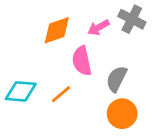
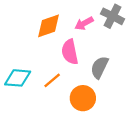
orange circle: (122, 114) -> (83, 98), moved

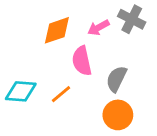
orange circle: (83, 98) -> (118, 115), moved

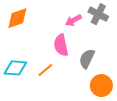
orange diamond: (57, 30) -> (17, 18), moved
orange circle: (118, 115) -> (101, 86), moved

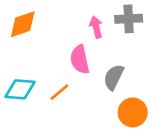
gray cross: (98, 14) -> (129, 19), turned -30
pink arrow: (73, 20) -> (96, 27), turned 105

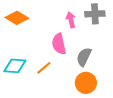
orange diamond: (23, 24) -> (17, 18), turned 50
orange circle: (133, 112) -> (86, 83), moved

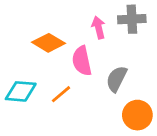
orange diamond: (17, 18) -> (48, 43), moved
orange circle: (86, 83) -> (137, 115), moved

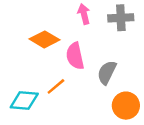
pink arrow: (98, 27) -> (84, 14), moved
cyan diamond: (21, 91) -> (24, 100), moved

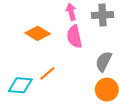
pink semicircle: (75, 56) -> (74, 37), moved
gray semicircle: (107, 72) -> (104, 61), moved

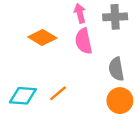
gray semicircle: (104, 61) -> (116, 69), turned -36
orange line: (47, 73) -> (58, 93), moved

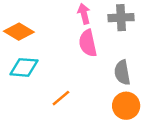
orange diamond: (42, 37) -> (19, 32), moved
cyan diamond: (23, 96) -> (24, 67), moved

